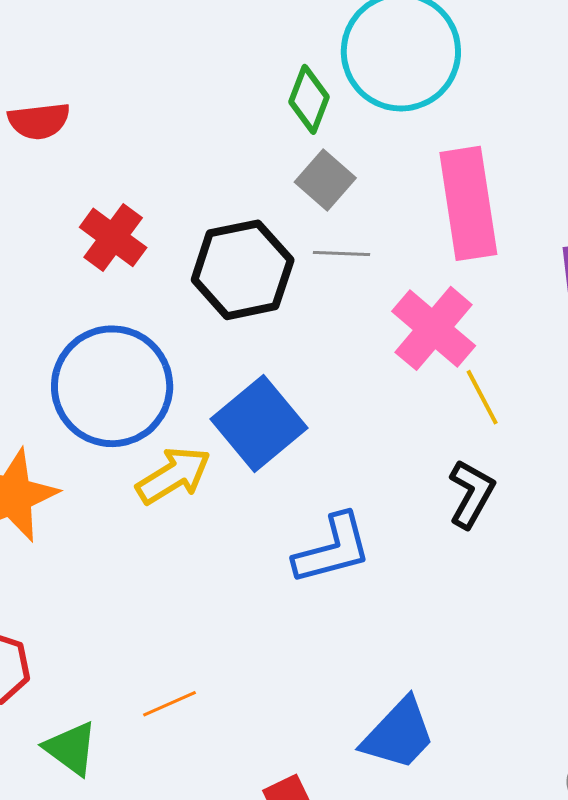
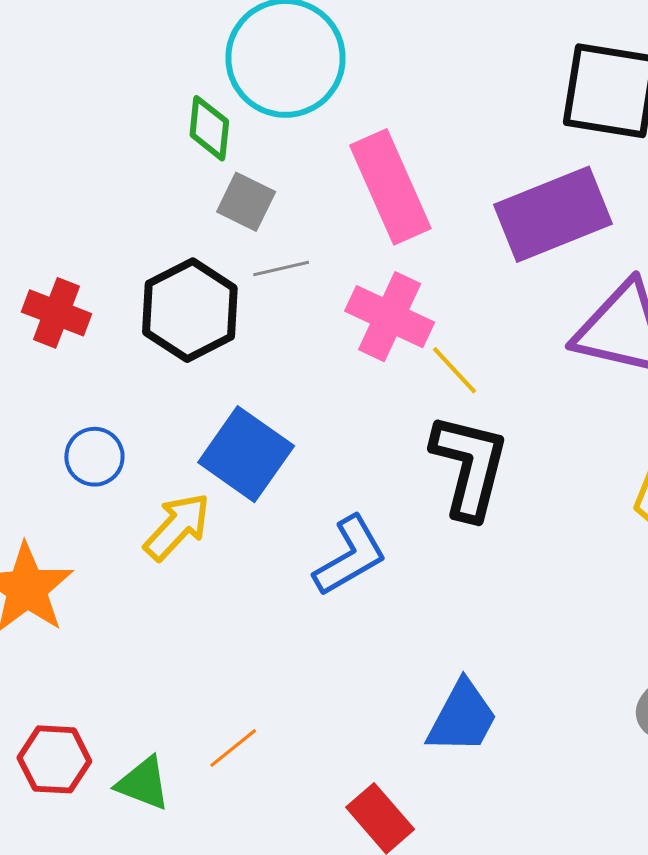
blue circle: (112, 386) -> (94, 457), size x0.5
black L-shape: (471, 494) -> (469, 466), size x1.6
green triangle: (71, 748) -> (143, 783), moved

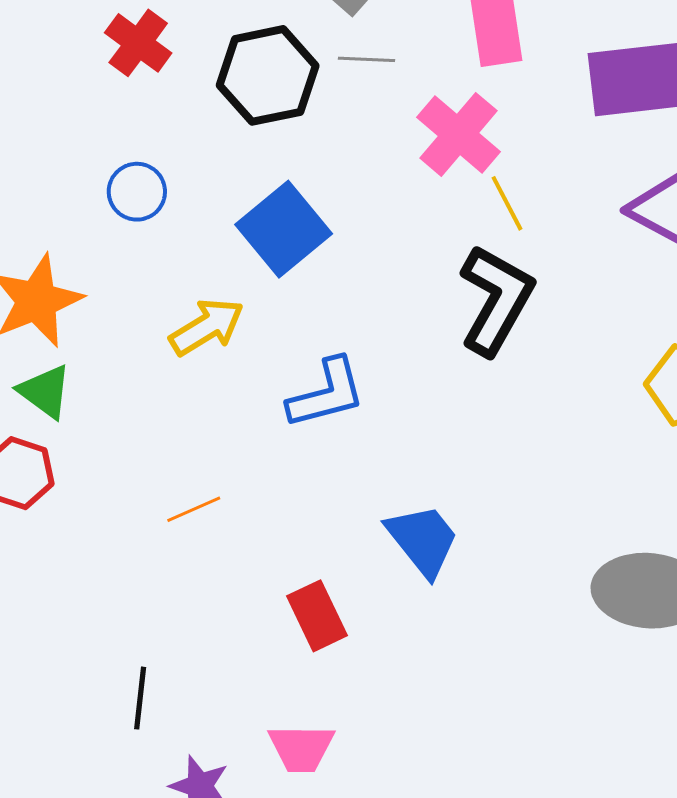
yellow arrow: (177, 527) -> (207, 327), moved
blue L-shape: (350, 556) -> (326, 393), moved
blue trapezoid: (462, 717) -> (423, 540), turned -82
green triangle: (143, 783) -> (45, 391), moved

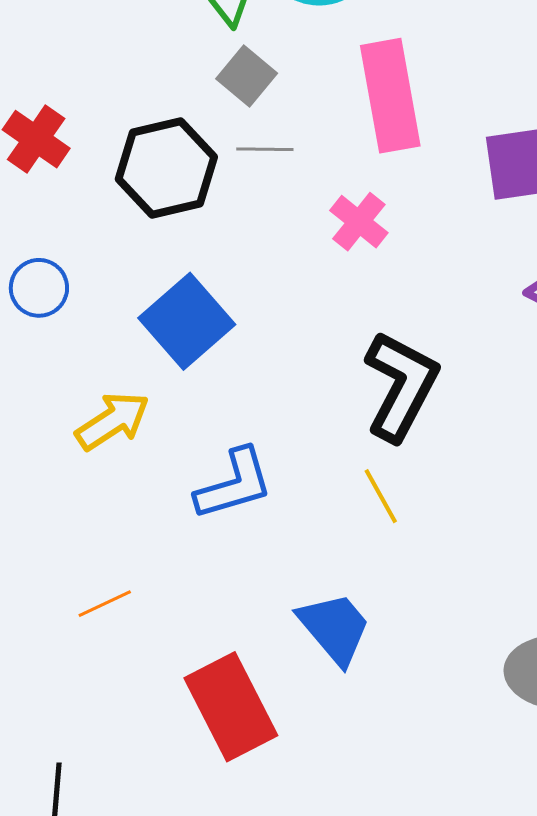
pink cross: (459, 134) -> (359, 222), size x0.7
yellow line: (507, 203) -> (381, 496), moved
red rectangle: (317, 616) -> (231, 707), size x1.5

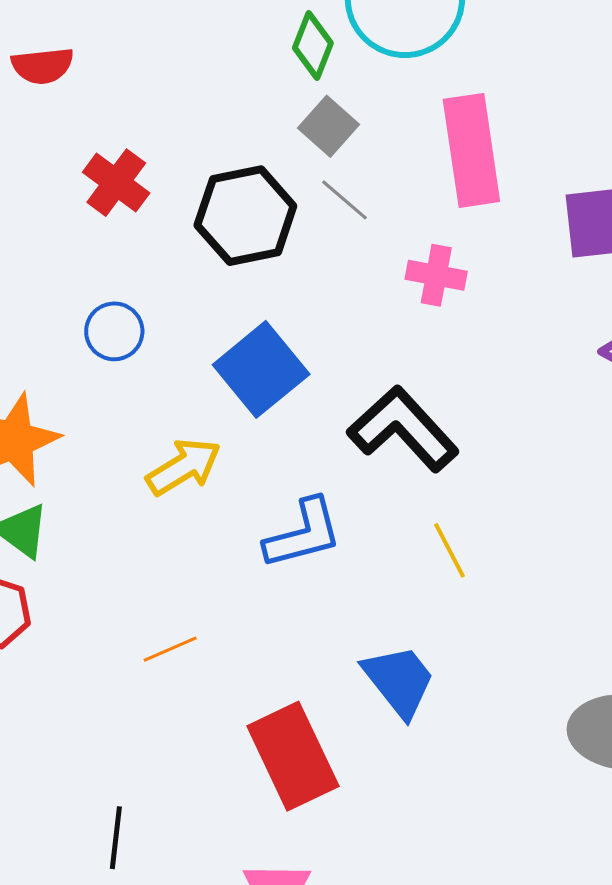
gray line: (265, 149) -> (344, 200), turned 38
pink cross: (359, 222) -> (436, 275), turned -30
black L-shape: (401, 386) -> (403, 429), moved, turned -72

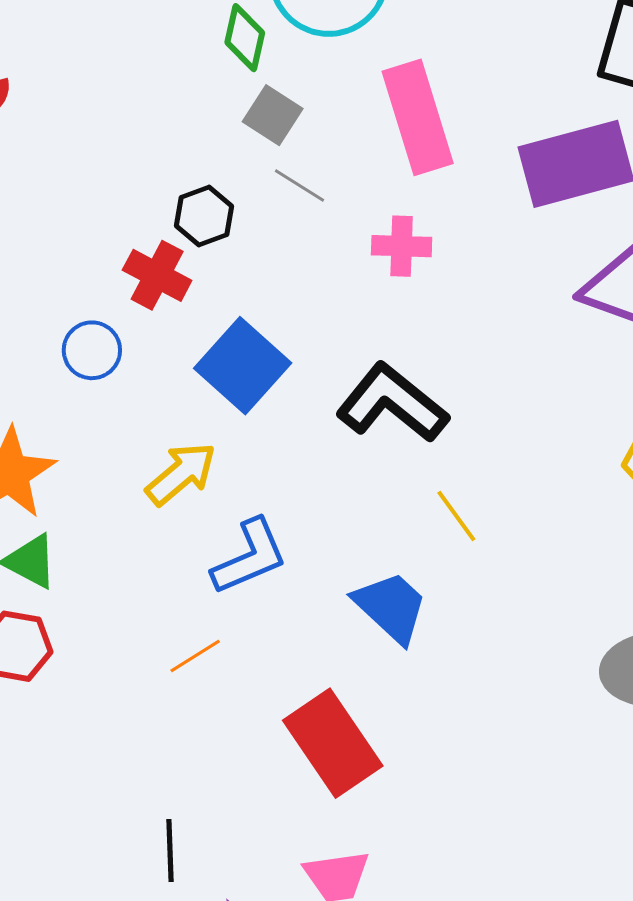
red cross: (116, 183) -> (157, 275), moved
black hexagon: (245, 216) -> (204, 216), size x0.6
blue L-shape: (303, 534) -> (250, 557), moved
blue trapezoid: (399, 681) -> (391, 607), moved

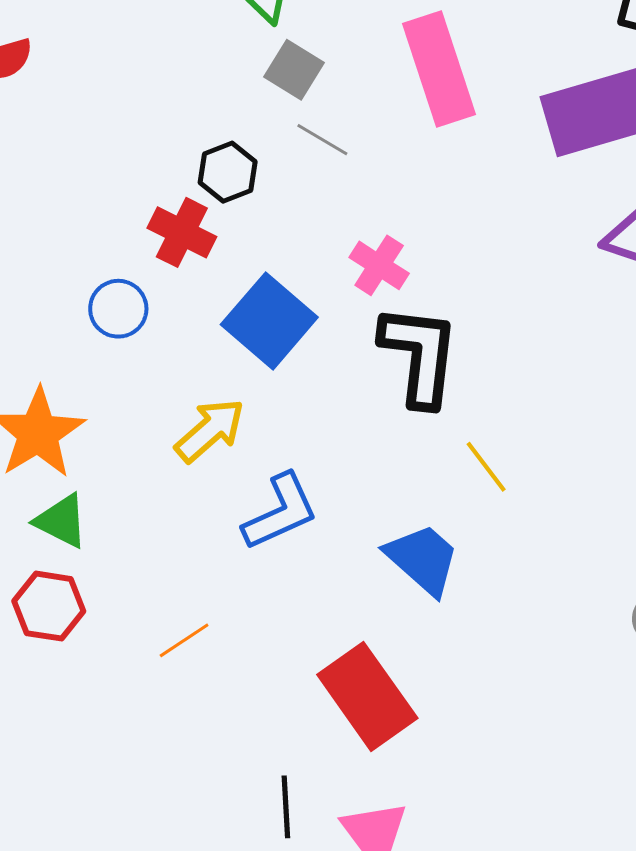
pink cross: (402, 246) -> (379, 265), moved, turned 32
black L-shape: (392, 403) -> (420, 355), turned 59
orange line: (195, 656) -> (184, 640), moved
black line: (170, 851) -> (286, 807), moved

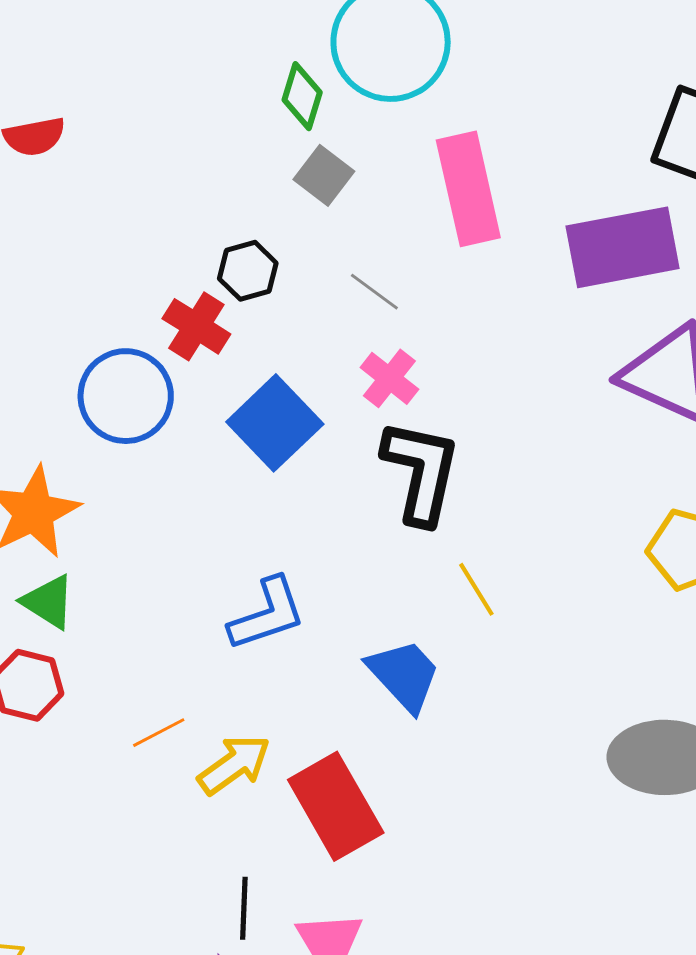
gray line: (322, 140) -> (374, 292), moved
blue circle: (118, 309) -> (126, 396), size x1.6
yellow arrow: (210, 430) -> (234, 765), moved

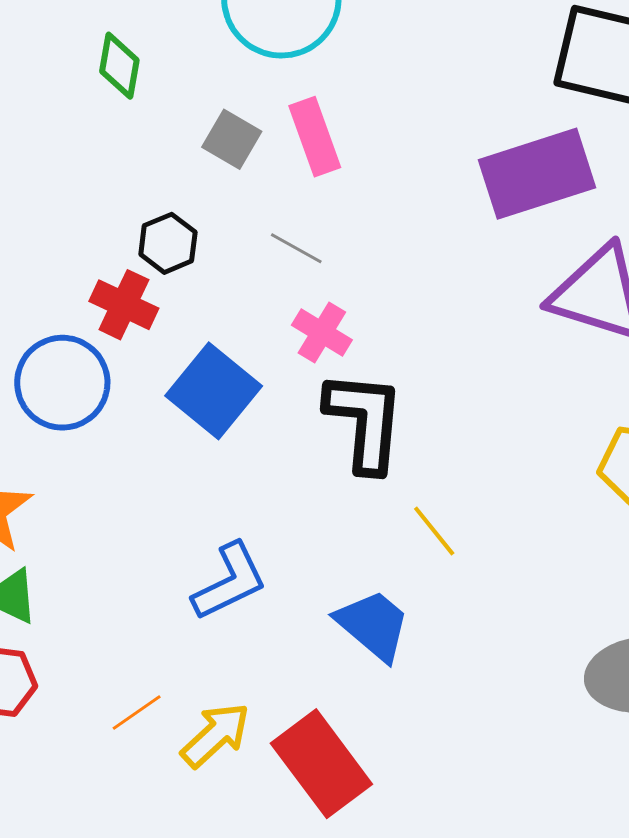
green diamond: (302, 96) -> (119, 66), moved
pink rectangle: (468, 189) -> (315, 137), moved, size x0.7

